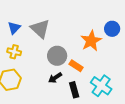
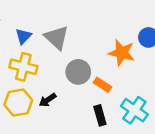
orange star: (91, 41) -> (122, 53), turned -30
yellow cross: (14, 52) -> (23, 67), size x1.5
black arrow: (55, 78) -> (48, 100), moved

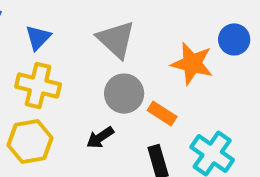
gray triangle: (57, 37) -> (116, 39), moved
black arrow: (48, 100) -> (100, 138), moved

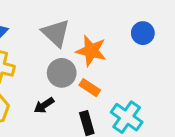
orange star: (192, 64) -> (91, 51), moved

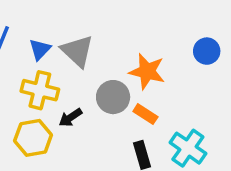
gray triangle: (56, 33) -> (77, 51), moved
black arrow: (44, 105) -> (70, 117), moved

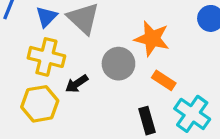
orange rectangle: (145, 114) -> (164, 80), moved

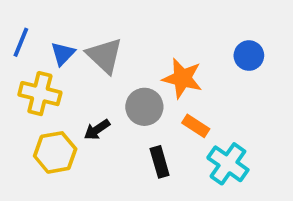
yellow cross: (46, 57) -> (40, 94), moved
black rectangle: (147, 121) -> (160, 162), moved

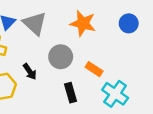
orange star: (182, 78) -> (83, 23), moved
black arrow: (97, 130) -> (30, 72), turned -91

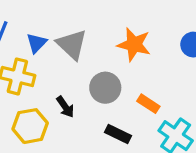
black rectangle: (71, 93) -> (118, 134), turned -48

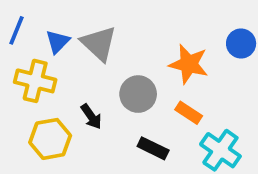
orange star: (134, 45) -> (189, 64), moved

